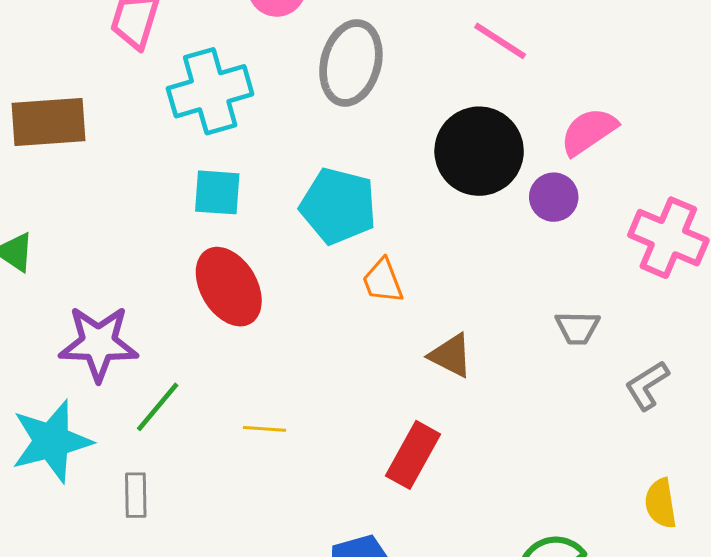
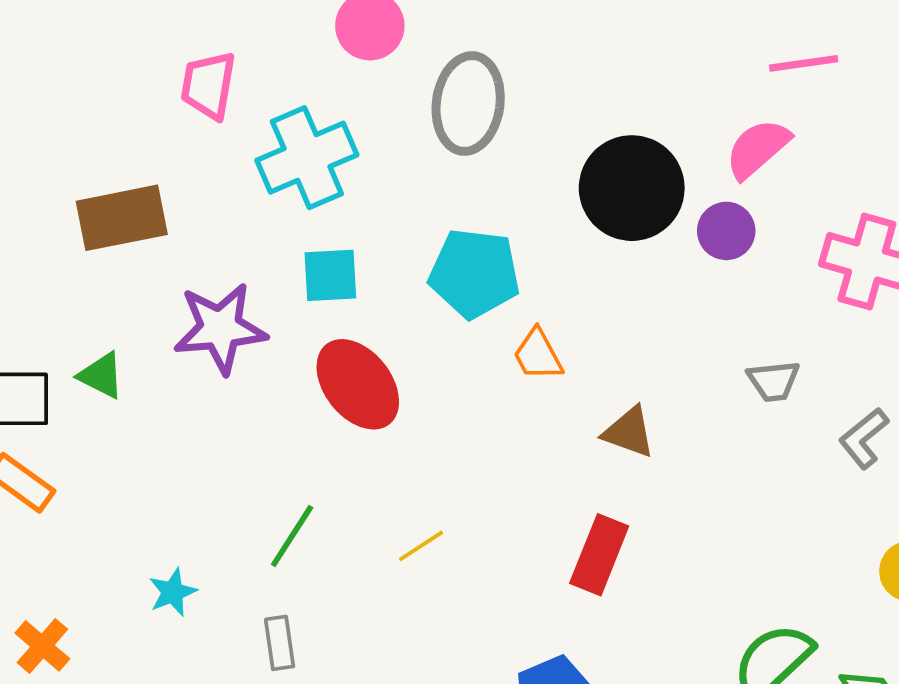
pink line: (500, 41) -> (804, 63), moved, turned -34
purple star: (98, 343) -> (220, 328), moved
yellow line: (265, 429) -> (421, 546), turned -30
cyan star: (52, 441) -> (173, 592), size x0.5

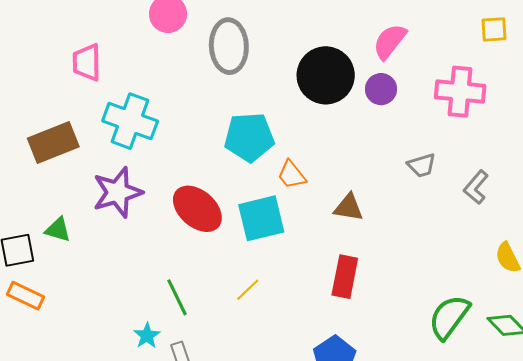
cyan cross: (307, 158) -> (130, 121), moved, turned -36
cyan square: (330, 275) -> (261, 218), moved, size x1.4
green line: (292, 536) -> (177, 297), turned -48
cyan star: (173, 592) -> (147, 336), moved

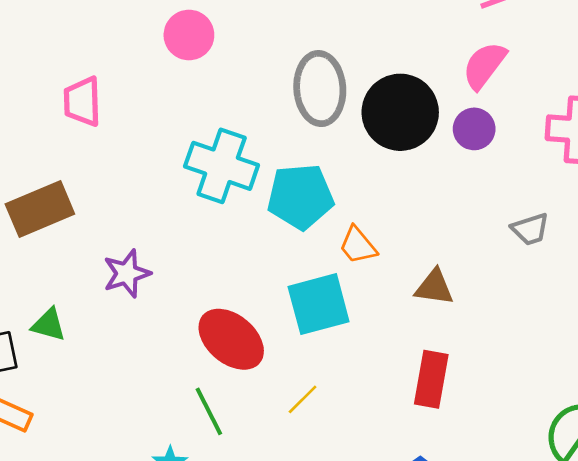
gray ellipse: (229, 46) -> (320, 89), moved
cyan cross: (130, 121) -> (222, 166), moved
purple star: (117, 192) -> (127, 273), size x0.7
red ellipse: (197, 209) -> (231, 339), moved

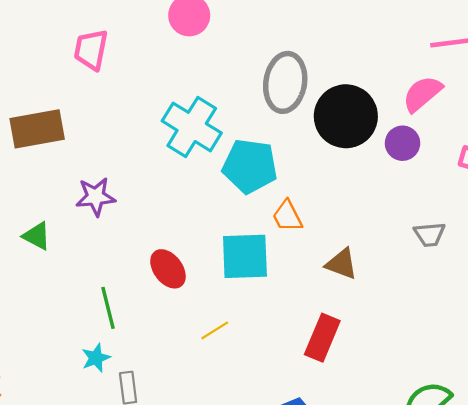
green triangle: (49, 325) -> (37, 236), moved
red ellipse: (231, 339) -> (168, 269), size x0.7
green line: (209, 411) -> (108, 308), moved

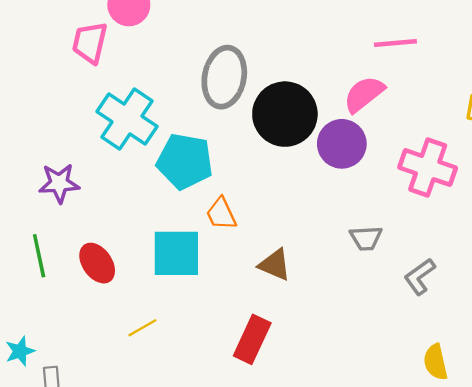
pink trapezoid: (91, 50) -> (90, 43), moved
purple circle: (403, 143) -> (342, 144), size x1.4
purple star: (96, 197) -> (59, 183), moved
green line: (108, 308) -> (39, 256), moved

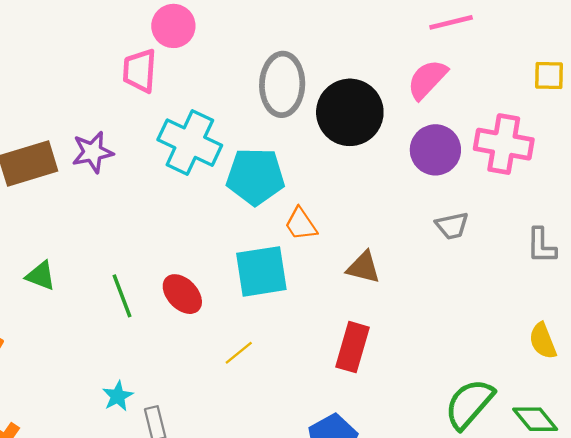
purple circle: (342, 144) -> (435, 150), moved
purple star: (59, 183) -> (93, 152), moved
gray L-shape: (420, 277) -> (541, 246), moved, turned -45

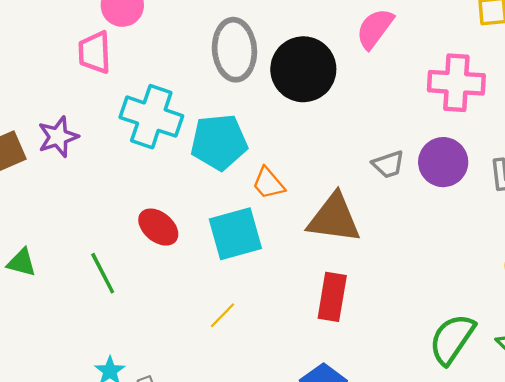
purple circle: (435, 150) -> (443, 162), moved
gray trapezoid: (452, 226) -> (388, 164), moved
brown triangle: (363, 267) -> (334, 218), size x1.6
red ellipse: (182, 294) -> (158, 227), moved

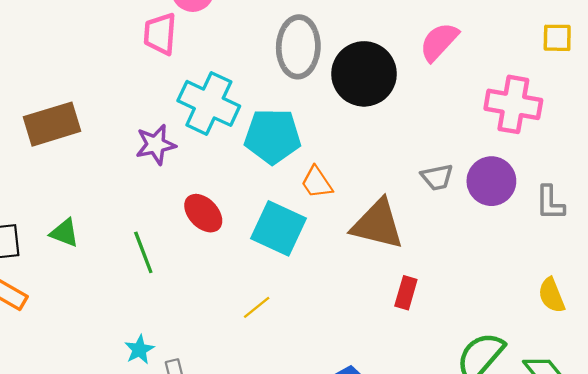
purple star: (58, 137) -> (156, 145), moved
cyan square: (235, 234) -> (278, 228), turned 34
red rectangle: (332, 297) -> (406, 293), moved, size x0.7

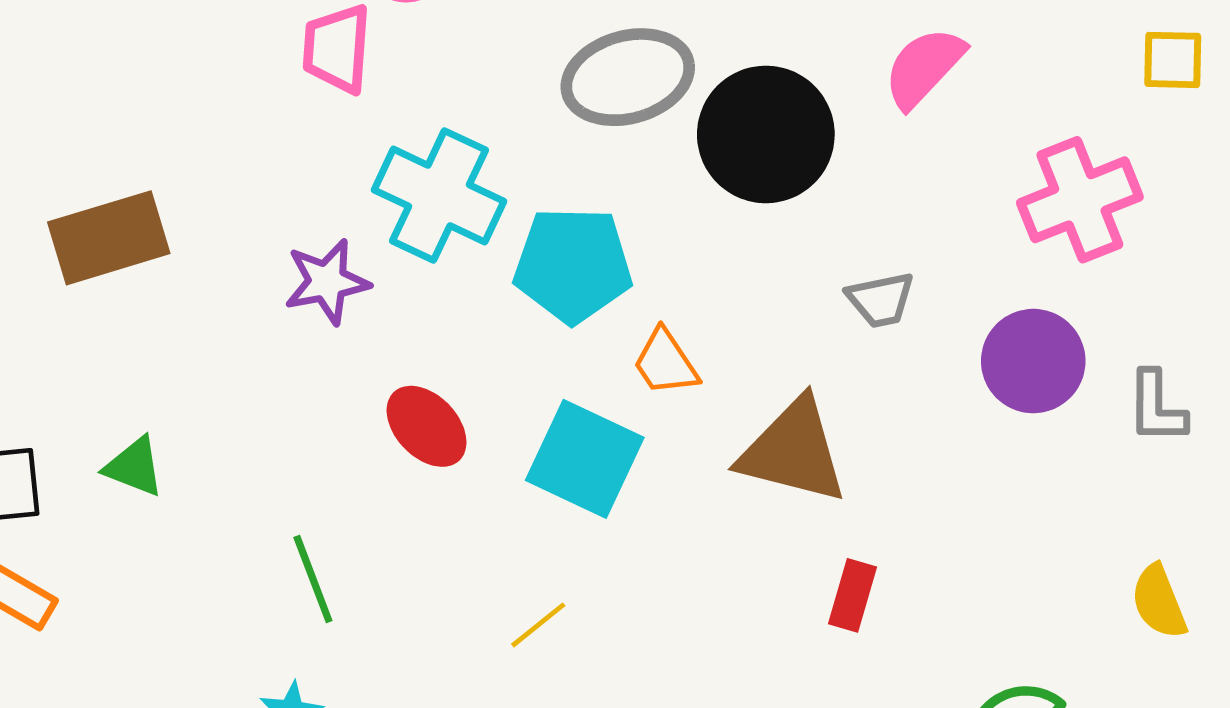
gray ellipse: (298, 47) -> (628, 77), turned 72
pink cross: (513, 104) -> (1080, 200), turned -32
gray trapezoid: (437, 177) -> (881, 300), moved
green line: (143, 252) -> (313, 579), moved

